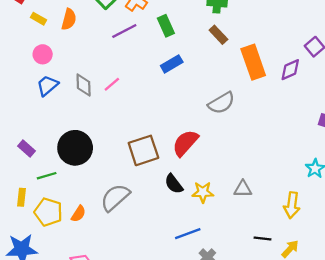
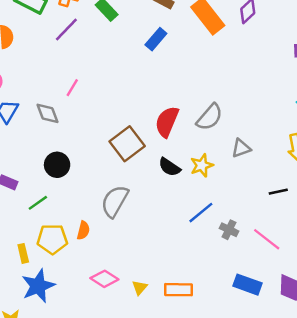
blue rectangle: (172, 64) -> (156, 39), moved
gray diamond: (84, 85) -> (48, 113), moved
gray semicircle: (221, 103) -> (210, 117), moved
black circle: (75, 148) -> (57, 165), size x0.7
yellow rectangle: (22, 197) -> (23, 253), moved

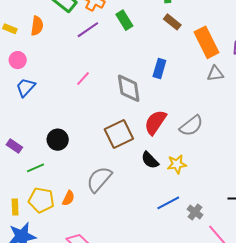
blue rectangle: (156, 39) -> (159, 68), moved, turned -36
gray diamond: (48, 113) -> (129, 88), moved, size x1.4
gray triangle: (241, 148) -> (215, 74), moved
gray cross: (229, 230) -> (195, 212), moved

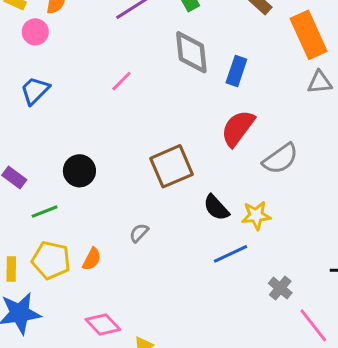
pink circle: (18, 60) -> (35, 32), moved
gray diamond: (129, 88) -> (191, 52), moved
red semicircle: (155, 122) -> (238, 128), moved
gray semicircle: (99, 179) -> (139, 233), size x0.5
blue line: (168, 203) -> (230, 254), moved

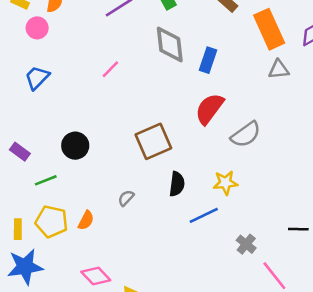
black semicircle: (216, 208) -> (177, 184), moved, turned -130

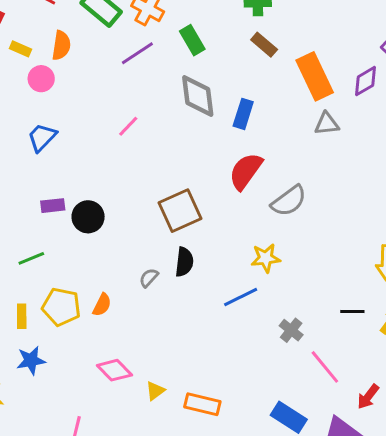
purple rectangle: (20, 152) -> (53, 206), moved, turned -42
green line: (46, 180) -> (31, 258), moved
black semicircle: (177, 184) -> (184, 262), moved
blue star: (25, 267) -> (31, 360), size x0.7

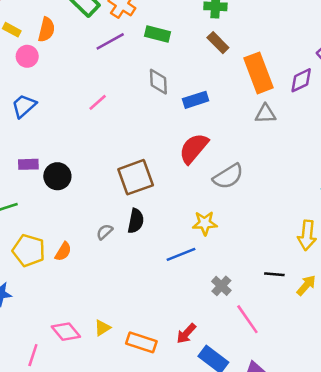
green rectangle: (192, 40) -> (158, 34), turned -50
gray diamond: (198, 96) -> (158, 82), size x0.7
blue rectangle: (243, 114) -> (196, 100), turned 50
pink diamond: (114, 370) -> (66, 332), moved
red arrow: (368, 397) -> (186, 333), moved

